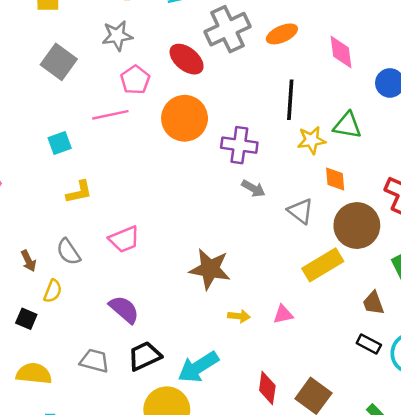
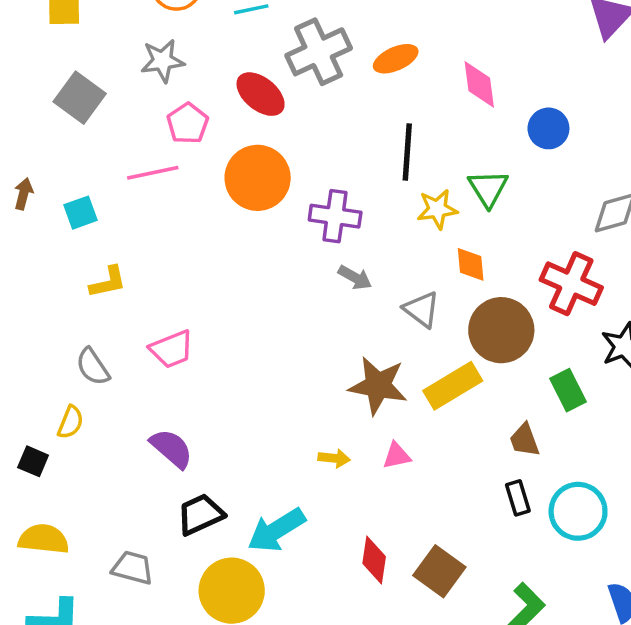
green triangle: (347, 125) -> (488, 188), turned 48
brown arrow: (28, 261) -> (24, 194), moved, turned -140
brown star: (210, 269) -> (378, 386), moved
black rectangle: (369, 344) -> (518, 498), turned 45
gray trapezoid: (94, 361) -> (133, 568), moved

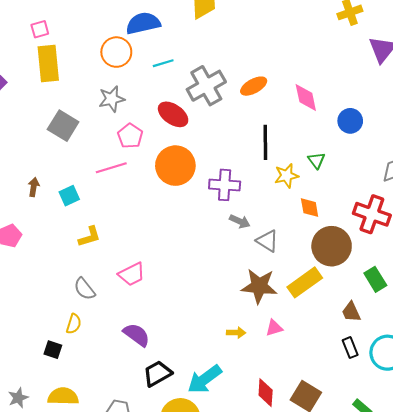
green triangle: (488, 188) -> (316, 160), size x0.7
gray triangle: (421, 309) -> (267, 241), moved

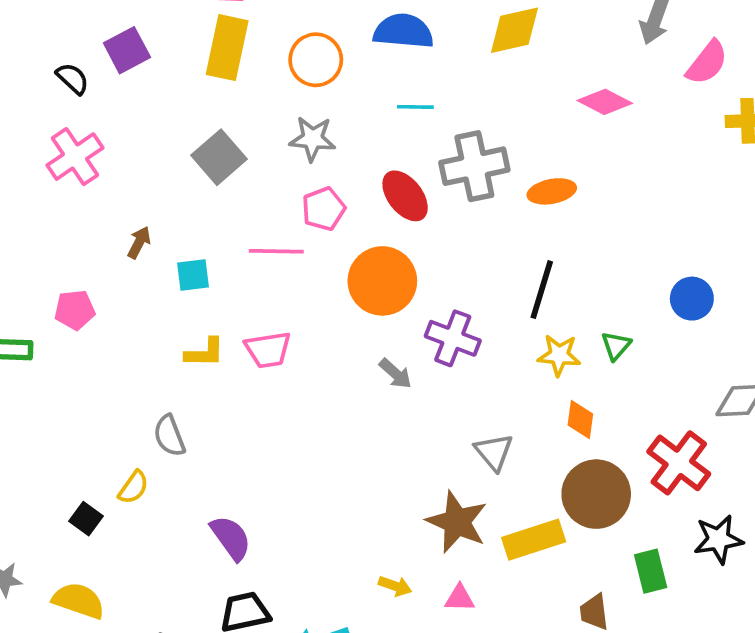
orange circle: (116, 52) -> (316, 60), moved
pink diamond: (306, 97) -> (605, 102), moved, turned -68
gray arrow: (240, 221) -> (395, 374), moved
pink trapezoid: (132, 274) -> (268, 350), moved

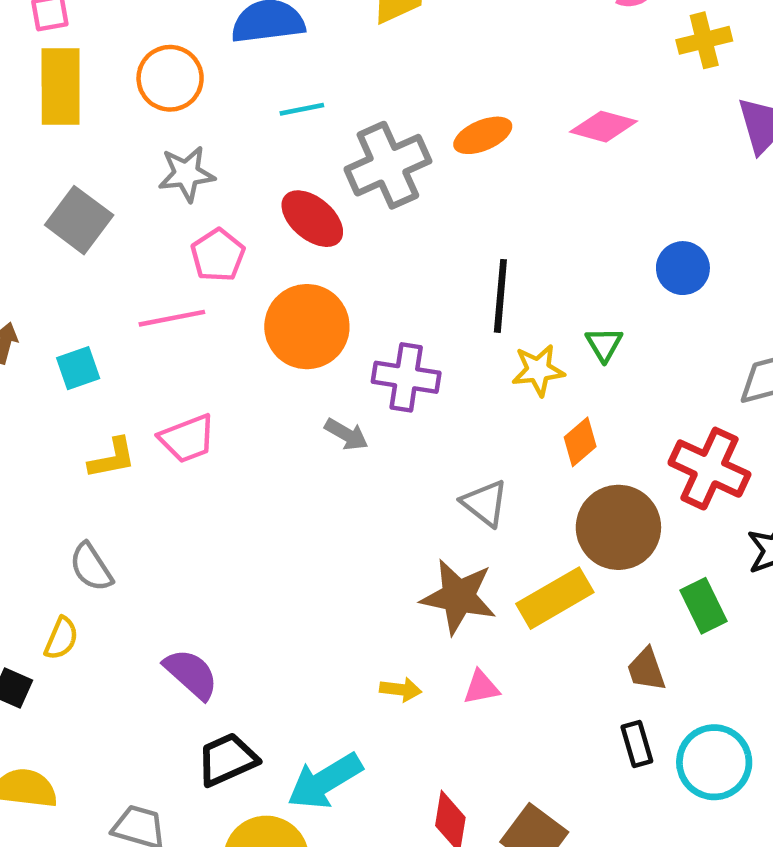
pink diamond: (605, 102) -> (603, 127), moved
orange ellipse: (552, 191) -> (483, 135), moved
orange diamond: (580, 420) -> (580, 442), turned 54

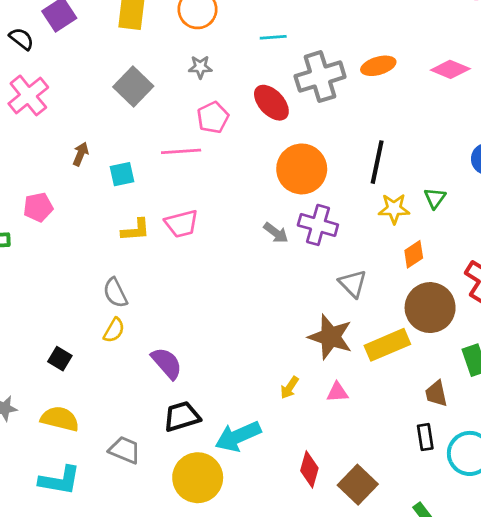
gray star: (186, 174) -> (200, 67), size x0.7
orange circle: (307, 327) -> (302, 169), moved
purple cross: (406, 377) -> (318, 225), moved
yellow semicircle: (61, 638) -> (114, 330), moved
yellow arrow: (401, 689) -> (289, 388), turned 110

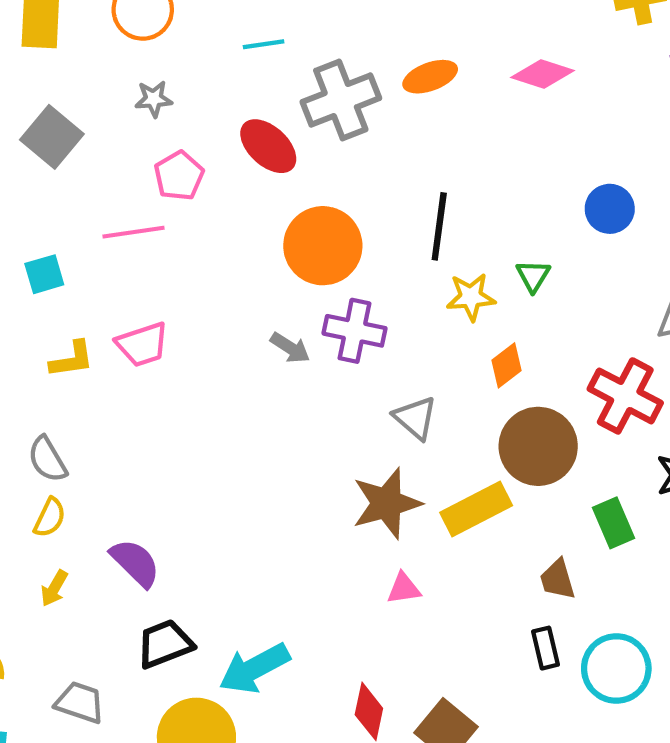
brown star: (330, 337) -> (387, 503), turned -30
yellow arrow: (289, 388) -> (54, 588), moved

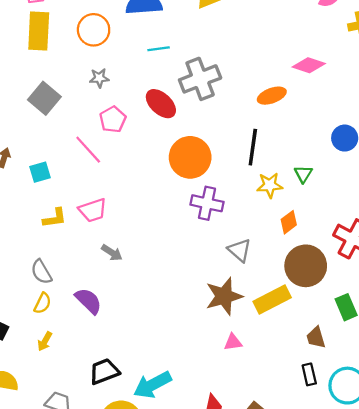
orange ellipse: (430, 77) -> (272, 96), moved
pink line: (134, 232) -> (88, 150), turned 56
gray arrow: (290, 348) -> (112, 253), moved
purple semicircle: (135, 563) -> (88, 301), moved

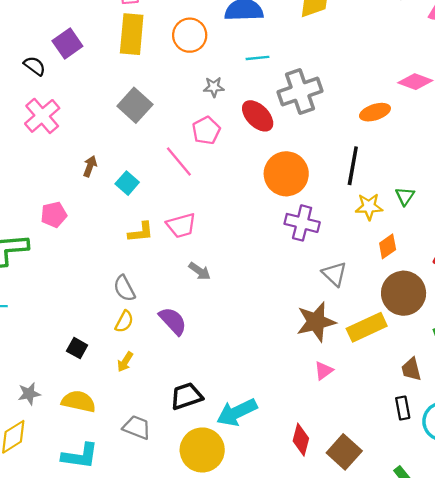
gray star: (99, 78) -> (214, 87), moved
cyan square: (40, 172) -> (127, 183), turned -35
pink triangle: (233, 342) -> (324, 371), turned -30

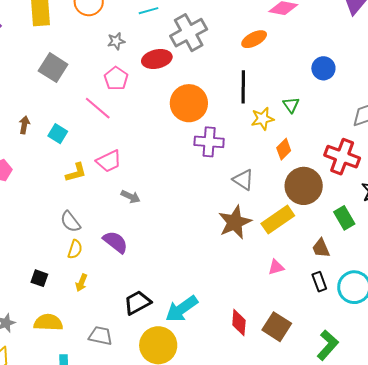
red ellipse: (258, 116) -> (157, 59), turned -48
pink triangle: (324, 371) -> (276, 267), moved, turned 30

